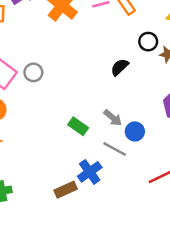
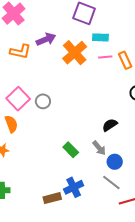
black semicircle: (120, 67) -> (110, 125), moved
gray line: (115, 149) -> (111, 183), moved

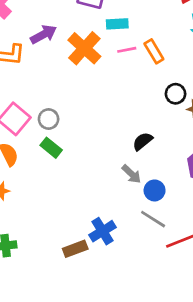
green rectangle: (71, 150) -> (51, 148), moved

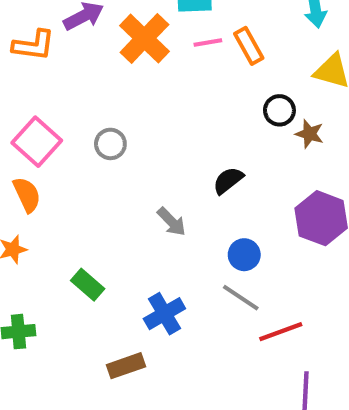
gray circle: (49, 119) -> (110, 144), moved
green rectangle: (51, 148) -> (88, 285), moved
gray arrow: (131, 174) -> (171, 222), moved
brown rectangle: (75, 249) -> (126, 366), moved

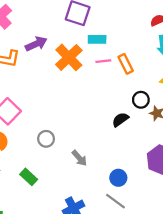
gray circle: (110, 144) -> (46, 139), moved
black semicircle: (228, 180) -> (120, 120), moved
green rectangle: (88, 285) -> (29, 177), moved

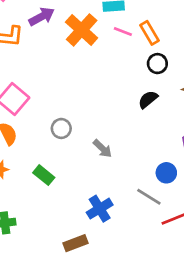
pink line: (103, 61) -> (123, 31), turned 32
black circle: (141, 100) -> (157, 64), moved
blue circle: (118, 178) -> (166, 173), moved

